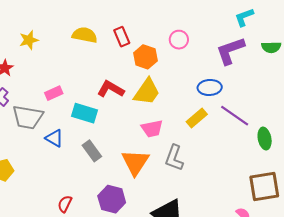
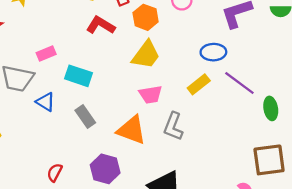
red L-shape: (111, 89) -> (101, 25), moved
orange triangle: (135, 162) -> (132, 130), turned -44

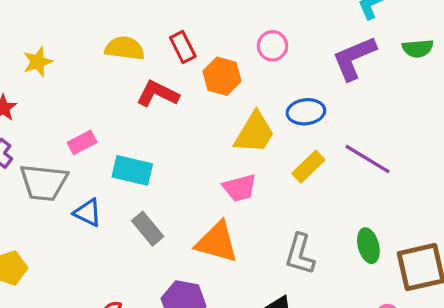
blue ellipse: (213, 52) -> (306, 112), moved
yellow trapezoid: (146, 55) -> (255, 133), moved
green ellipse: (271, 108) -> (368, 246), moved
gray L-shape: (173, 126) -> (300, 254), moved

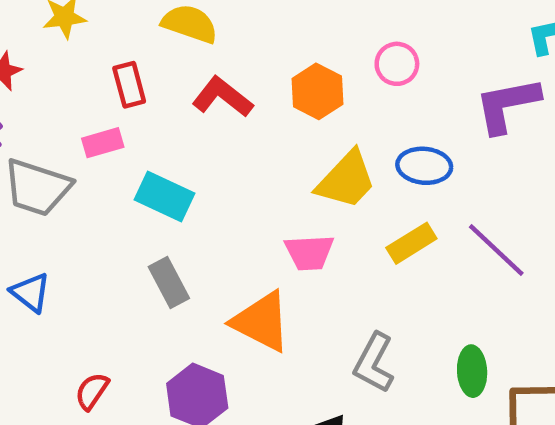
red rectangle: (183, 47) -> (129, 85), moved
blue triangle: (88, 213) -> (31, 292), moved

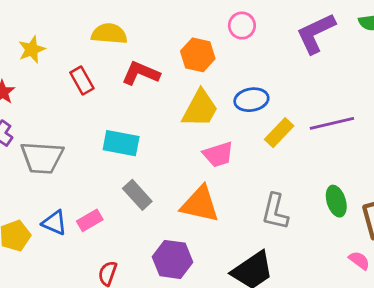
pink rectangle: (103, 143) -> (90, 220), moved
blue ellipse: (424, 166) -> (251, 100), moved
yellow trapezoid: (346, 180) -> (200, 109), moved
purple line: (496, 250) -> (332, 123), turned -42

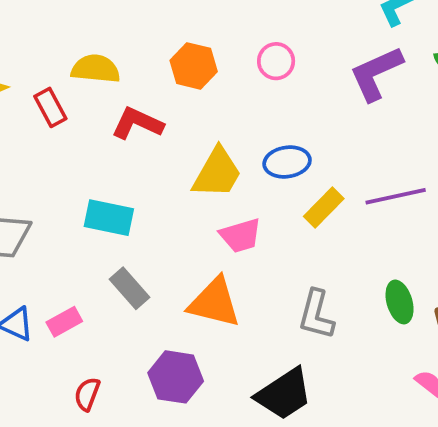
orange hexagon: (198, 55) -> (194, 66), moved
red rectangle: (82, 81) -> (50, 107), moved

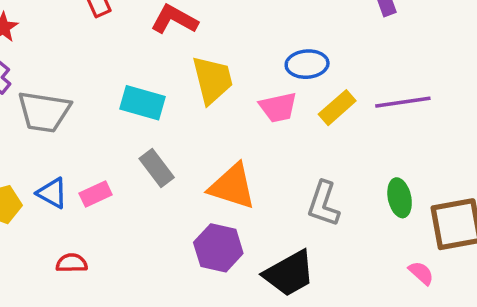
yellow trapezoid: (217, 173) -> (212, 80), moved, turned -48
pink trapezoid: (240, 236) -> (278, 107), moved
purple hexagon: (176, 377) -> (218, 248), moved
red semicircle: (87, 394) -> (72, 263), moved, turned 64

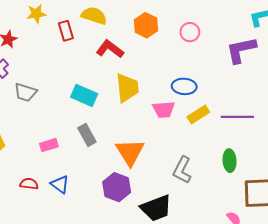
gray trapezoid: (44, 112) -> (25, 92), size x0.7
orange triangle: (232, 186) -> (130, 152), turned 32
blue triangle: (52, 193) -> (60, 184), moved
green ellipse: (400, 198) -> (230, 161), moved

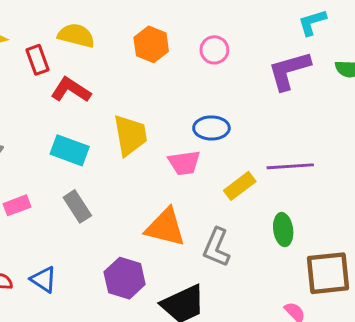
red L-shape: (110, 49) -> (71, 90), moved
yellow rectangle: (198, 114) -> (240, 186), moved
pink rectangle: (49, 145) -> (17, 205), moved
orange triangle: (130, 152) -> (165, 227), moved, turned -40

